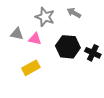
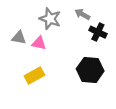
black hexagon: (68, 47) -> (90, 70), moved
black cross: (93, 53) -> (98, 32), moved

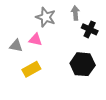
gray arrow: (82, 14) -> (75, 13), turned 56
gray triangle: (19, 38) -> (16, 46), moved

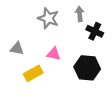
pink triangle: (35, 40) -> (54, 54), moved

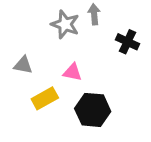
gray arrow: (80, 14) -> (94, 14), moved
black hexagon: (87, 68) -> (93, 110), moved

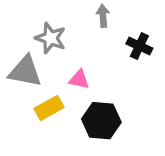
gray star: (65, 24) -> (51, 38), moved
gray triangle: (23, 65) -> (25, 71), size x1.6

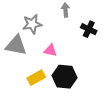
gray star: (51, 38) -> (32, 24), turned -30
yellow rectangle: (49, 108) -> (36, 78), moved

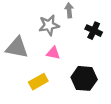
gray star: (32, 24) -> (49, 25), moved
black hexagon: (64, 77) -> (84, 78), moved

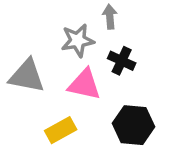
black cross: (94, 31) -> (122, 61), moved
pink triangle: (53, 53) -> (84, 84), size x1.5

